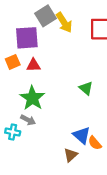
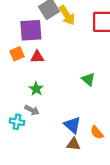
green star: (32, 98) -> (36, 89), size x0.6
blue triangle: (82, 135) -> (72, 125), moved
brown triangle: (71, 155) -> (73, 144), turned 48

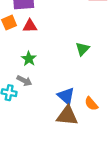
green triangle: (88, 79) -> (82, 49), turned 32
brown triangle: (73, 144) -> (67, 116), size x1.5

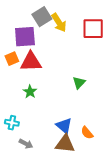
red triangle: (30, 26) -> (31, 62), size x1.6
gray arrow: (24, 81) -> (26, 144), moved

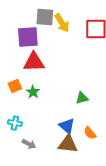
gray square: (42, 17) -> (45, 17), turned 36
orange square: (12, 59) -> (15, 86), moved
green triangle: (79, 83) -> (82, 98), moved, turned 32

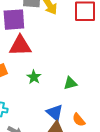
green star: (33, 92) -> (34, 77), moved

